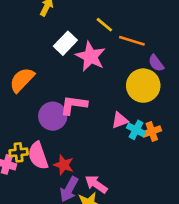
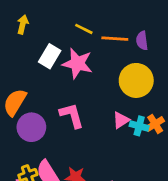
purple semicircle: (156, 63) -> (142, 41), moved, turned 42
pink L-shape: (74, 105) -> (72, 115), turned 80
purple circle: (53, 116) -> (31, 127), moved

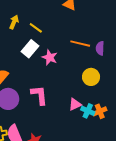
yellow line: (84, 29) -> (36, 28), moved
pink star: (77, 63) -> (50, 57), size x0.7
yellow circle: (136, 80) -> (91, 77), size x0.7

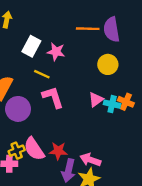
yellow line: (36, 28) -> (42, 74), moved
purple semicircle: (100, 48) -> (112, 29), size x1.5
orange cross: (100, 111) -> (126, 102), turned -32

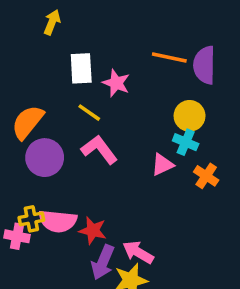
white rectangle: (31, 46) -> (81, 68), turned -42
pink L-shape: (53, 97) -> (99, 150), turned -30
cyan cross: (112, 104) -> (186, 142), moved
pink semicircle: (34, 149) -> (58, 221), turned -60

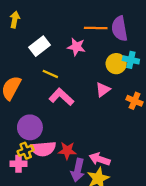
white rectangle: (81, 68) -> (39, 46), turned 66
pink star: (116, 83) -> (76, 47), moved
cyan cross: (186, 142) -> (131, 60), moved
purple circle: (45, 158) -> (30, 127), moved
pink triangle: (162, 165) -> (103, 90), moved

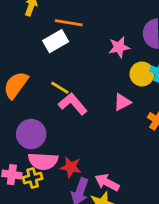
orange line: (96, 28) -> (69, 23), moved
pink star: (76, 47) -> (119, 47), moved, turned -30
yellow line: (50, 74) -> (60, 88), moved
yellow cross: (26, 151) -> (33, 178), moved

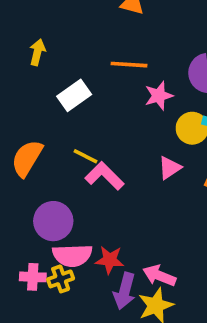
orange line: (69, 23) -> (129, 65), moved

